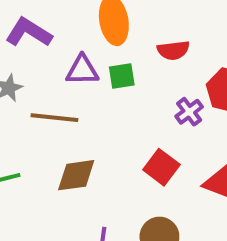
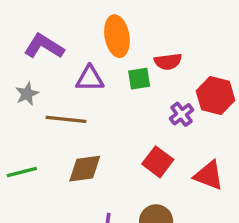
green square: (122, 76) -> (139, 79), moved

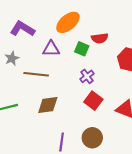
orange ellipse: (117, 36) -> (68, 22), turned 60
green square: (139, 79) -> (82, 49), turned 32
purple cross: (182, 114) -> (87, 76), moved

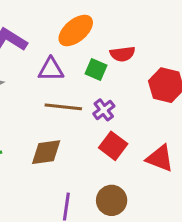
brown line: (36, 74) -> (63, 107), moved

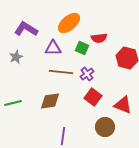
brown circle: (112, 200) -> (105, 127), moved

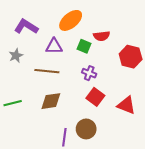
brown line: (61, 72) -> (47, 71), moved
purple cross: (87, 74) -> (89, 73), turned -32
brown circle: (105, 127) -> (86, 129), moved

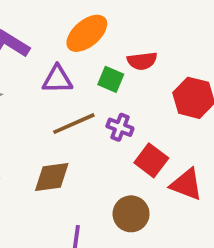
brown line: (47, 71) -> (74, 124), moved, turned -30
red square: (95, 97) -> (151, 160), moved
brown circle: (86, 129) -> (131, 214), moved

